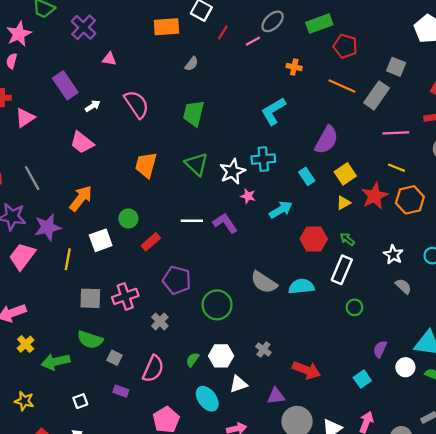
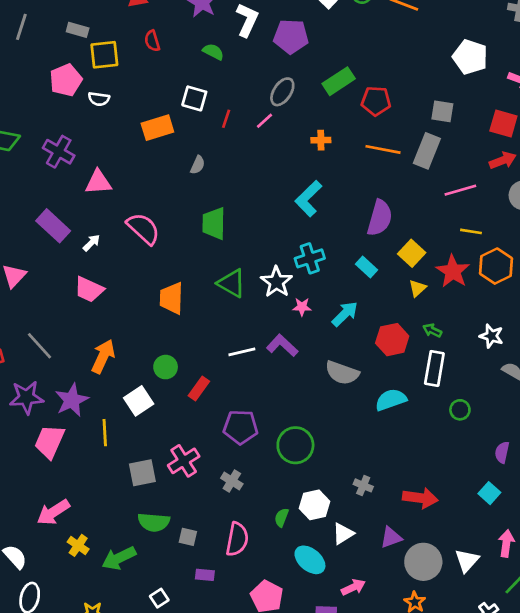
pink triangle: (109, 59) -> (98, 182), size x1.5
gray semicircle: (264, 282) -> (342, 373), moved

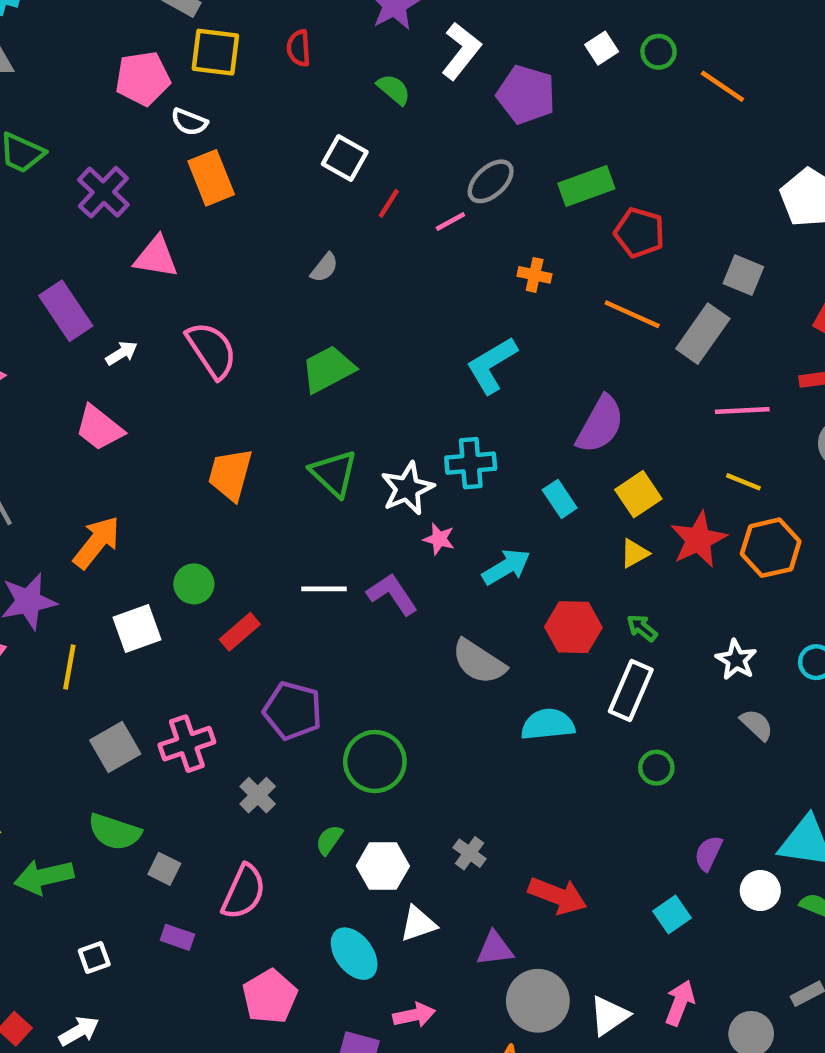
orange rectangle: (157, 128) -> (211, 178), moved, turned 72
green trapezoid: (214, 223) -> (328, 369), turned 48
gray square: (142, 473) -> (115, 747), turned -32
green semicircle: (282, 517) -> (329, 840), moved

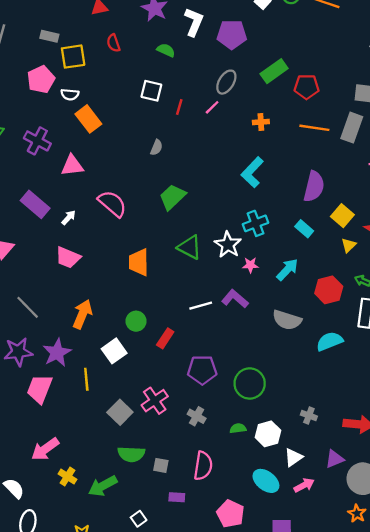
green semicircle: (329, 840) -> (238, 428), turned 63
pink arrow: (414, 1015) -> (304, 485), moved

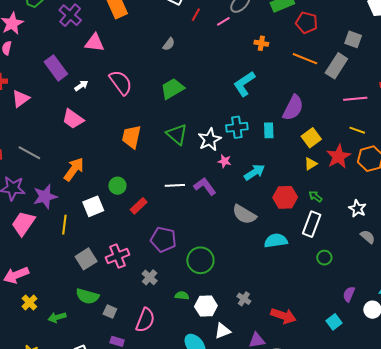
cyan rectangle: (304, 229) -> (269, 130), moved, turned 35
gray line: (28, 307) -> (29, 153), turned -30
green arrow: (103, 486) -> (57, 317), size x0.7

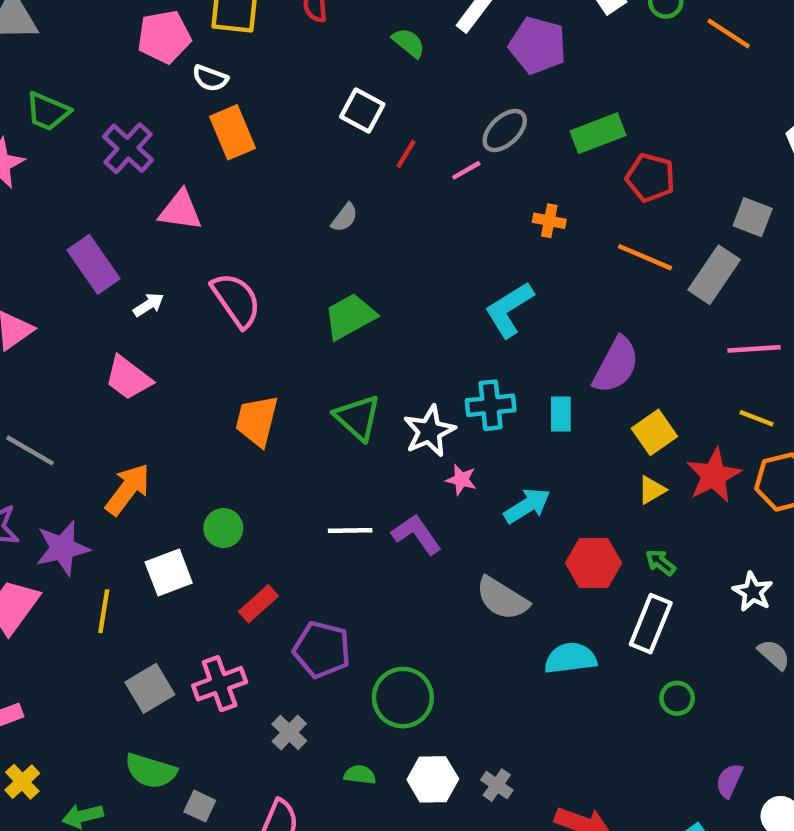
red rectangle: (139, 206) -> (258, 604), moved
white hexagon: (206, 306) -> (433, 779), moved

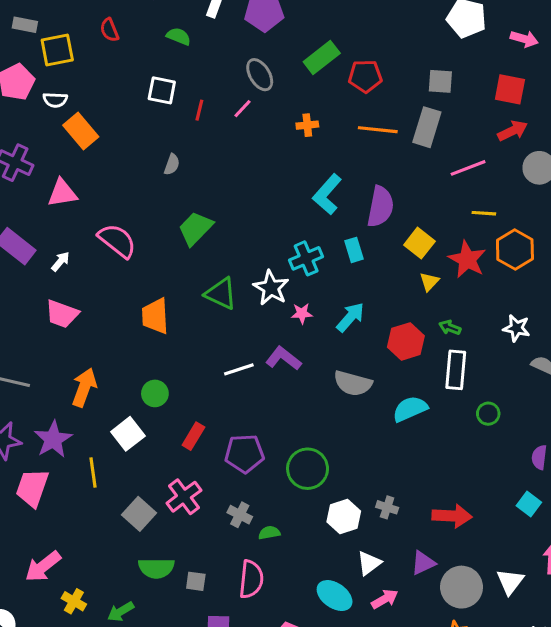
gray ellipse: (505, 131) -> (260, 75), turned -60
cyan L-shape: (509, 309) -> (327, 194), moved
green semicircle: (360, 775) -> (269, 533), moved

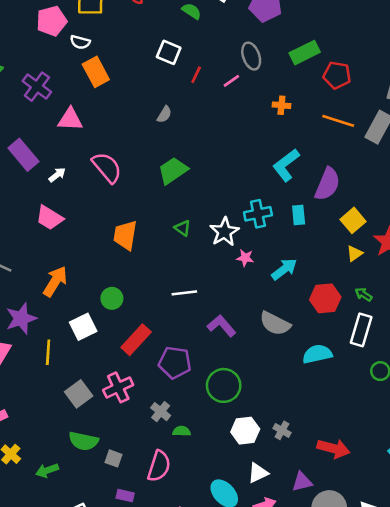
green triangle: (221, 294) -> (183, 228), size x0.6
purple L-shape: (283, 358) -> (222, 326), moved
red rectangle: (193, 436) -> (136, 340), size x1.4

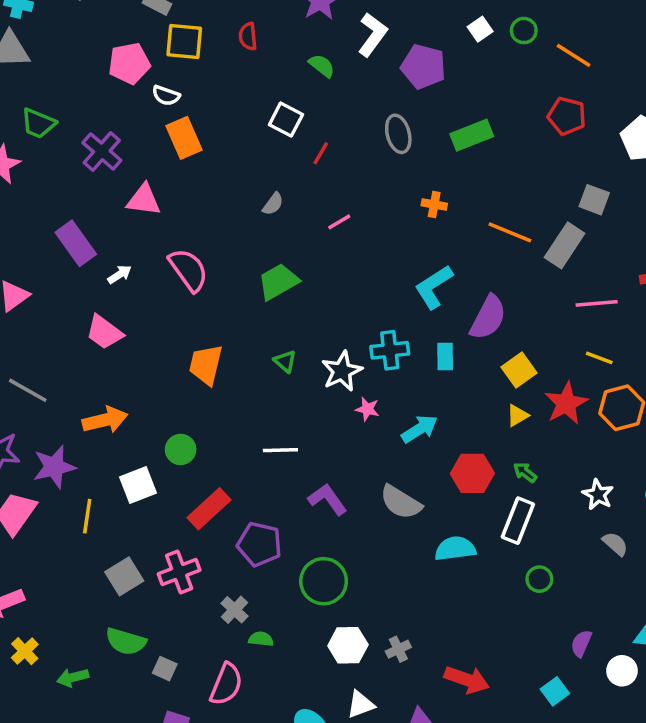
red pentagon: (337, 75) -> (567, 116), moved
pink line: (231, 81) -> (339, 222), moved
orange arrow: (55, 281) -> (105, 420), turned 40
gray cross: (282, 430) -> (398, 649), turned 30

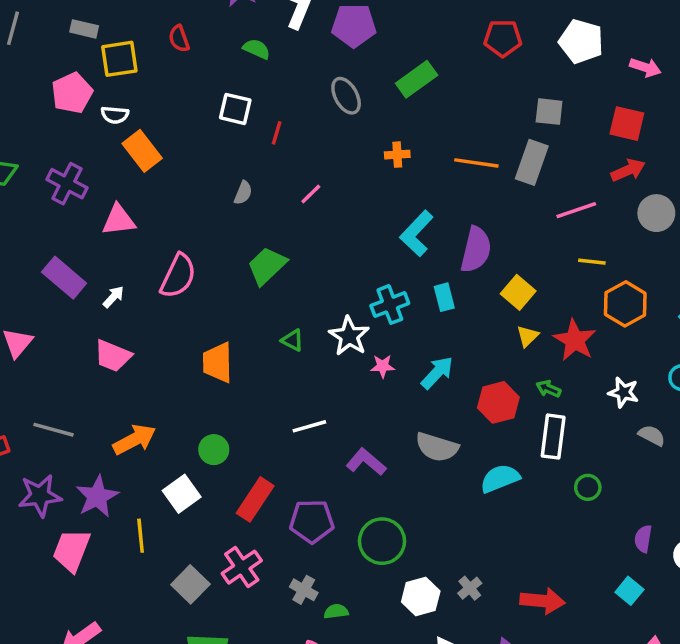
pink semicircle: (188, 270) -> (178, 276), turned 75
red star: (566, 403) -> (575, 340), moved

